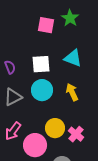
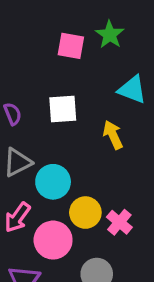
cyan triangle: (73, 58) -> (132, 90), moved
cyan circle: (42, 90) -> (53, 182), moved
yellow arrow: (72, 92) -> (113, 135), moved

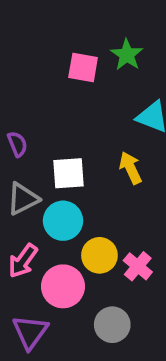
white square: (63, 109) -> (68, 173), moved

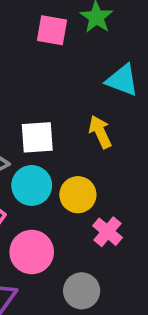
yellow circle: (99, 255) -> (78, 195), moved

